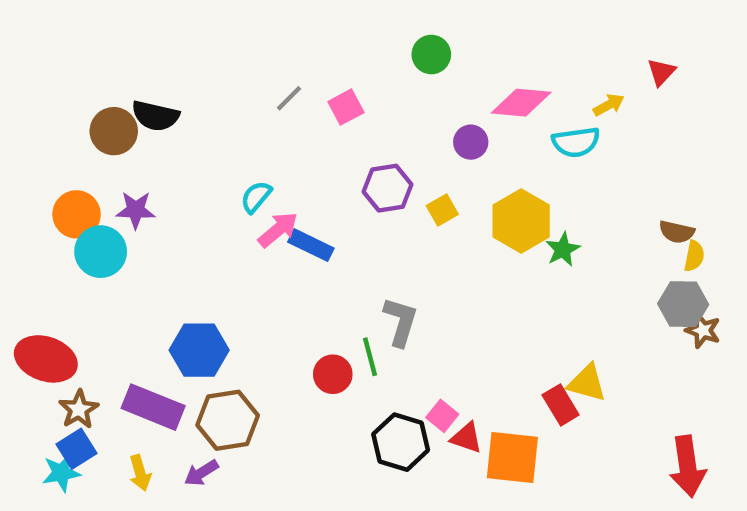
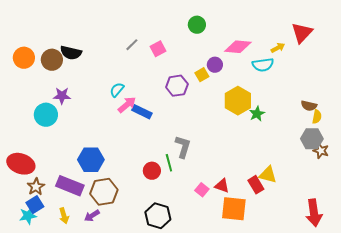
red triangle: (661, 72) -> (302, 33), size x1.6
yellow square: (442, 210) -> (202, 75), moved
orange circle: (77, 214) -> (24, 58), moved
red triangle: (466, 438) -> (222, 186), moved
black hexagon: (401, 442) -> (158, 216), moved

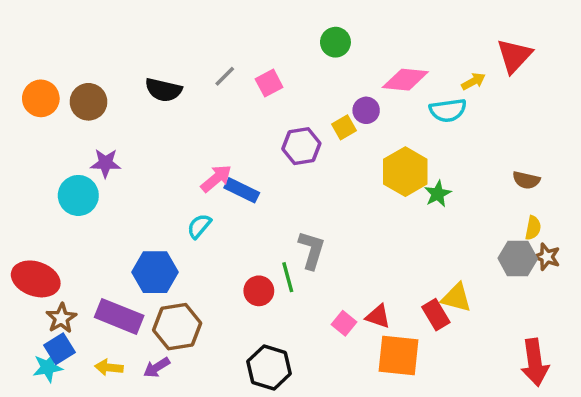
black semicircle: (71, 53) -> (163, 90), moved
cyan semicircle: (117, 90) -> (199, 226), moved
yellow semicircle: (317, 117) -> (533, 228), moved
gray hexagon: (312, 139) -> (518, 258), moved
yellow arrow: (64, 216) -> (109, 367), turned 112

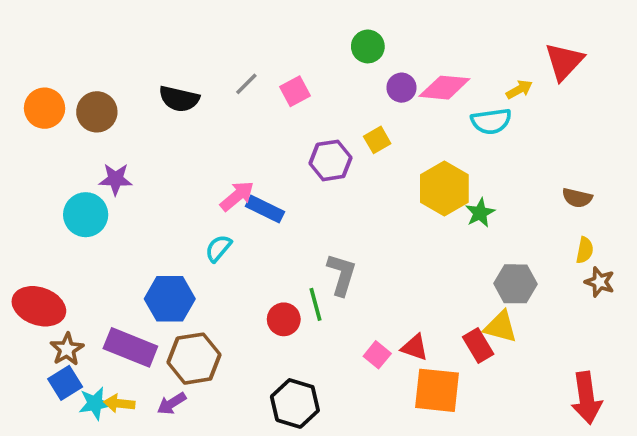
purple circle: (366, 110) -> (401, 88), moved
gray hexagon: (518, 258) -> (515, 284), moved
cyan star: (48, 367) -> (95, 403), moved

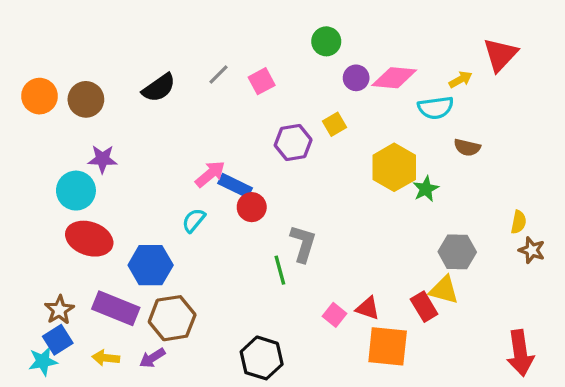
black semicircle: (179, 99) -> (159, 88), turned -48
brown semicircle: (577, 198) -> (467, 147), moved
red ellipse: (39, 306) -> (89, 239), moved
red circle: (284, 319) -> (252, 207), moved
cyan star: (95, 403) -> (43, 361), moved

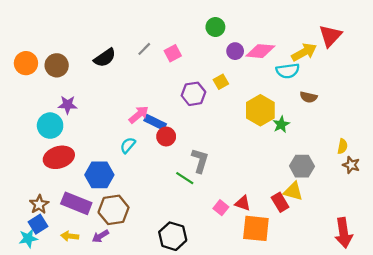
yellow arrow: (461, 79) -> (304, 52), size x1.6
red ellipse: (89, 239) -> (59, 157), turned -36
green line: (280, 270) -> (185, 178), turned -42

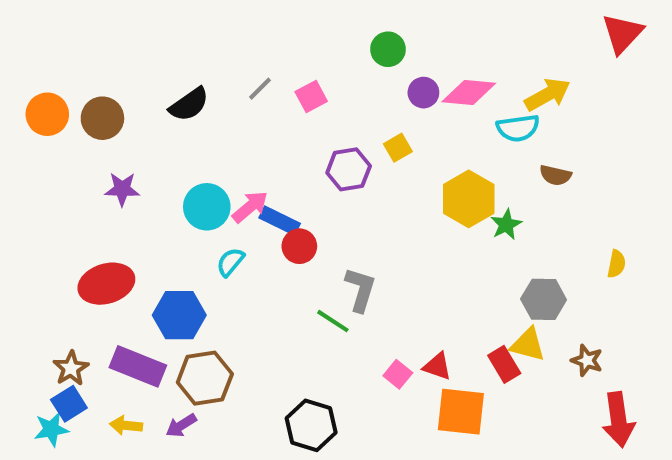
red triangle: (330, 36) -> (622, 33), moved
cyan circle: (50, 126) -> (207, 207), moved
brown star: (351, 165) -> (587, 360), moved

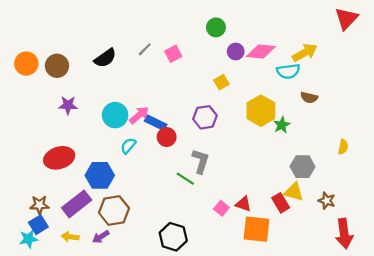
purple hexagon: (349, 169) -> (205, 117), moved
purple rectangle: (138, 366) -> (77, 204), turned -60
brown star: (71, 368) -> (39, 205), turned 30

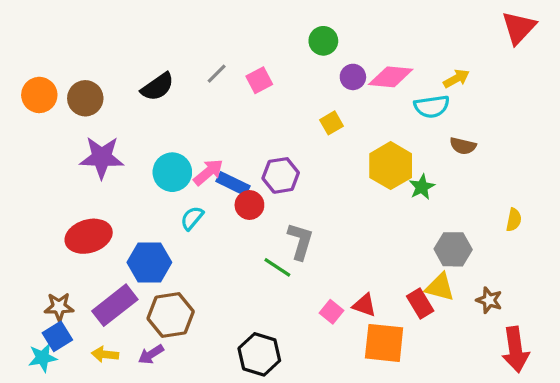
yellow arrow: (305, 53) -> (456, 79), size x0.7
purple star: (68, 105) -> (102, 157), size x1.5
purple hexagon: (205, 117) -> (281, 175), moved

